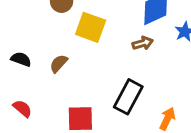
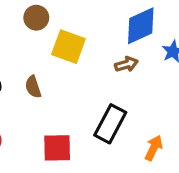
brown semicircle: (59, 64) -> (33, 87), turned -60

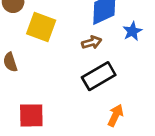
black rectangle: (110, 124) -> (99, 76), moved, turned 32

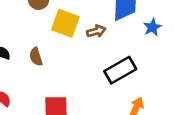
brown arrow: (92, 42) -> (96, 31), moved

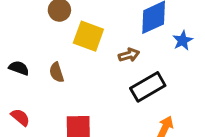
brown arrow: (96, 31) -> (129, 55), moved

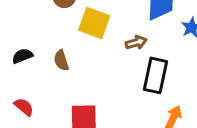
black semicircle: (19, 68) -> (22, 56), turned -42
black rectangle: (148, 87) -> (156, 75), turned -48

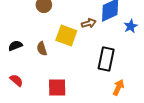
yellow square: (94, 23) -> (66, 35), moved
brown arrow: (136, 42) -> (89, 23), moved

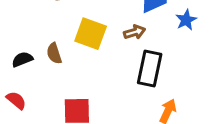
brown arrow: (89, 23) -> (135, 32), moved
black semicircle: (15, 46) -> (22, 59), moved

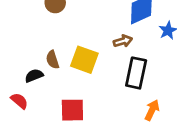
yellow square: (91, 34) -> (84, 60), moved
black semicircle: (22, 59) -> (34, 76), moved

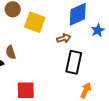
yellow square: (84, 60) -> (35, 22), moved

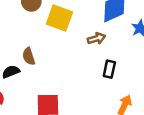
black rectangle: (74, 62) -> (109, 69), size x0.6

